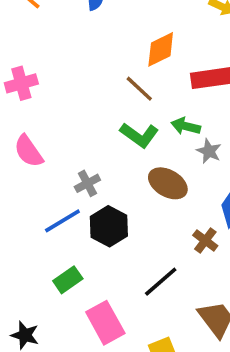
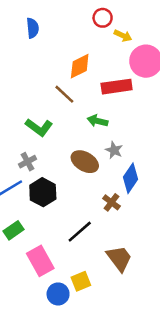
green L-shape: (139, 135) -> (39, 127), moved
gray star: (209, 151) -> (114, 150), moved

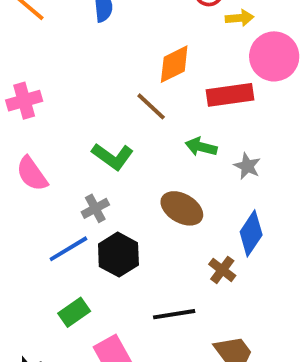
yellow arrow: (123, 36) -> (240, 18), turned -30
gray star: (114, 150) -> (247, 166), moved
black line: (80, 232) -> (174, 314), turned 32

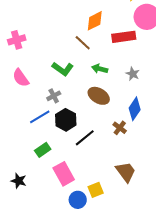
green arrow: (201, 147) -> (100, 69), moved
black line: (174, 314) -> (85, 138), moved, turned -30

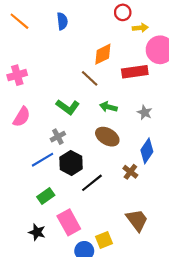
pink semicircle: (21, 78) -> (22, 117), turned -114
black star: (19, 181) -> (37, 232), moved

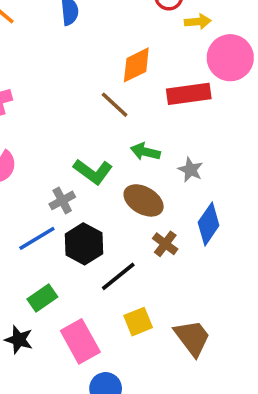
green L-shape: (68, 107) -> (93, 172), moved
gray star: (145, 112) -> (191, 170), moved
brown cross: (130, 172) -> (165, 244), moved
black star: (37, 232) -> (19, 340), moved
yellow square: (104, 240) -> (138, 322), moved

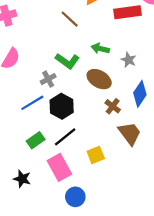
brown line: (115, 105) -> (70, 19), moved
black line: (118, 276) -> (65, 137), moved
brown trapezoid: (192, 338) -> (130, 133), moved
black star: (19, 340) -> (22, 179), moved

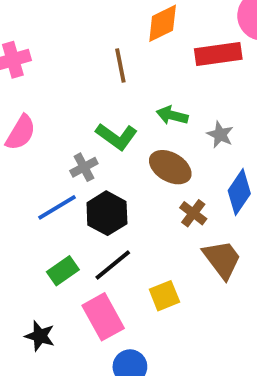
brown line: (70, 19) -> (120, 66), turned 36

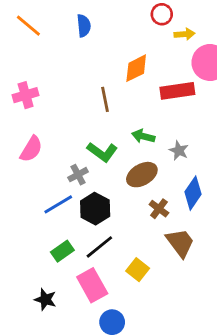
brown ellipse: (170, 167) -> (142, 175), turned -60
yellow square: (164, 296) -> (138, 270), turned -30

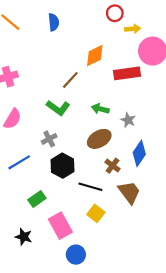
brown line: (105, 99) -> (70, 80), turned 54
green L-shape: (102, 152) -> (58, 108), moved
blue line: (58, 204) -> (19, 162), moved
black line: (99, 247) -> (90, 187), moved, turned 55

